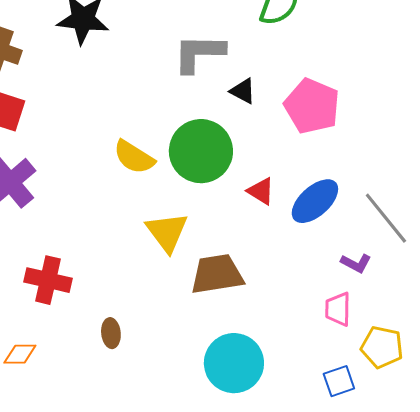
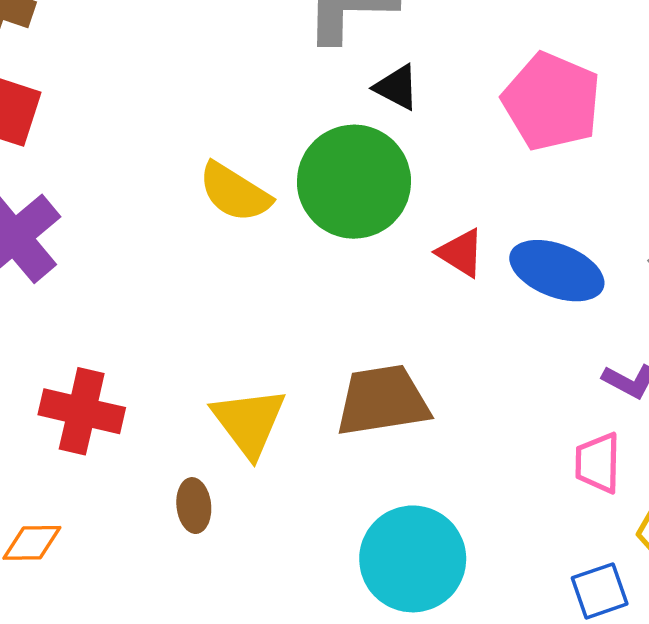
black triangle: (243, 91) -> (397, 87), moved
blue ellipse: (315, 201) -> (557, 271), turned 63
yellow triangle: (167, 232) -> (249, 422), moved

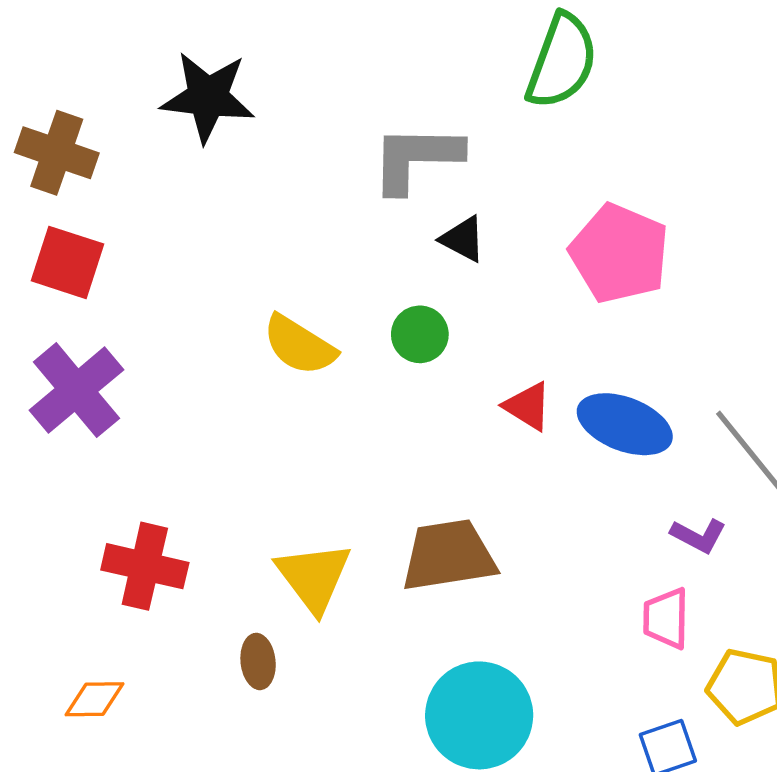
green circle: (354, 182) -> (420, 334), size x0.5

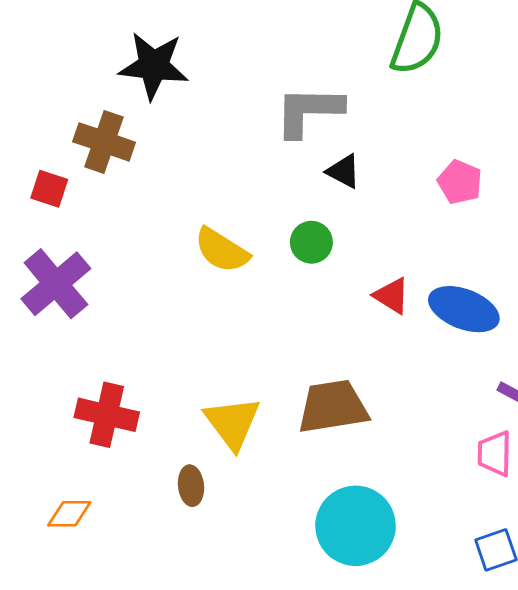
brown cross: (57, 153) -> (104, 142), moved
pink pentagon: (619, 253) -> (460, 182), size x0.6
red square: (68, 262) -> (49, 189), size x0.7

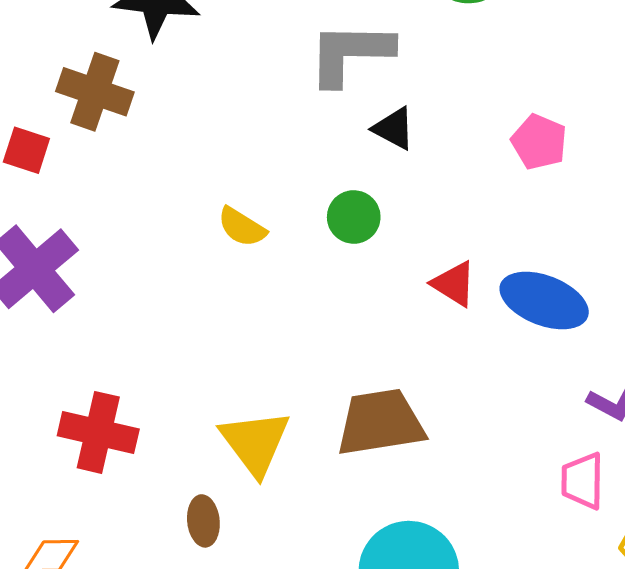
yellow semicircle: (222, 250) -> (242, 227), size x0.7

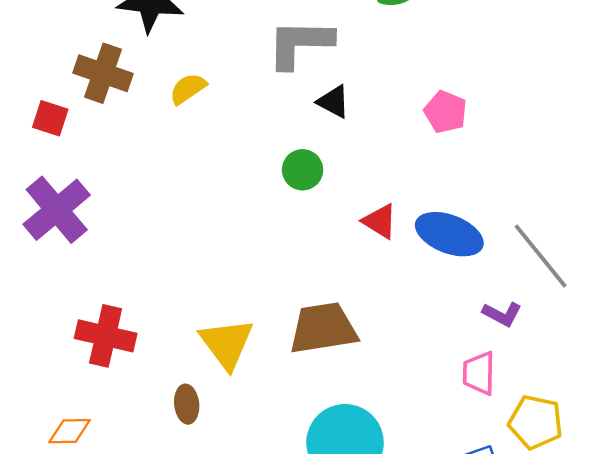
yellow semicircle: (242, 227) -> (188, 89), moved, turned 114

